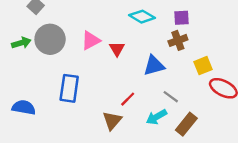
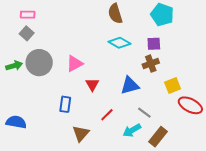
red triangle: (117, 49) -> (92, 84), moved
blue rectangle: (69, 88) -> (65, 104), moved, size x0.7
brown triangle: (112, 121) -> (81, 133), moved

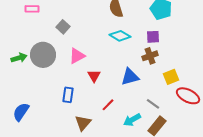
gray square: (27, 33) -> (63, 27), moved
gray line: (144, 113) -> (153, 104), moved
blue semicircle: (16, 122) -> (21, 112), turned -66

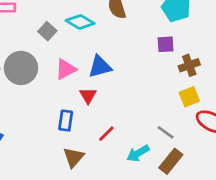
cyan diamond: (120, 36) -> (80, 22), moved
brown cross: (150, 56) -> (189, 65), moved
blue triangle: (130, 77) -> (100, 67), moved
blue rectangle: (68, 95) -> (66, 121), moved

